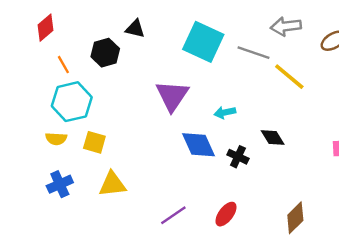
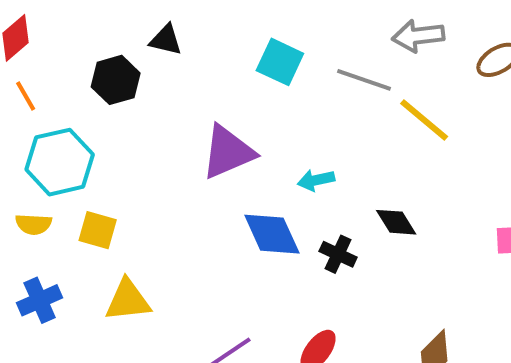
cyan square: (203, 42) -> (280, 62), size x0.7
orange line: (63, 65) -> (26, 96), moved
purple triangle: (172, 96) -> (228, 152), turned 33

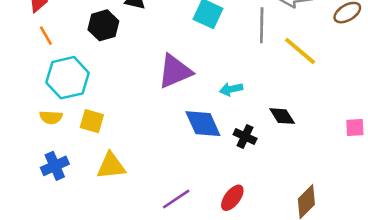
gray line: (364, 80) -> (262, 25), turned 72

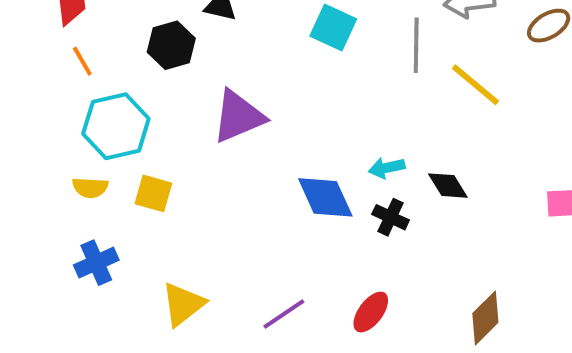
purple triangle: (175, 71) -> (238, 116), moved
cyan arrow: (231, 89) -> (387, 168), moved
yellow triangle: (111, 166) -> (183, 304), moved, turned -32

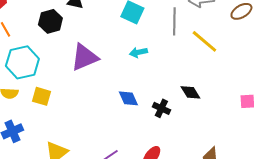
cyan arrow: (387, 168) -> (138, 52), moved
blue diamond: (325, 197) -> (128, 98), size x0.7

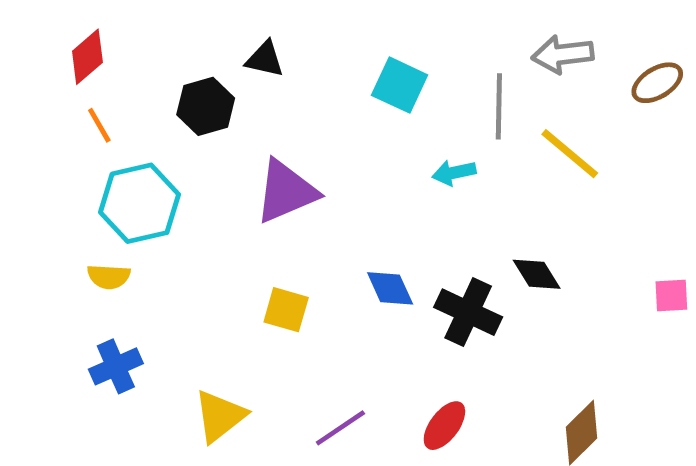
cyan arrow: (138, 52) -> (454, 173), moved
yellow square: (41, 96) -> (286, 310), moved
black cross: (161, 108) -> (468, 312), size x1.5

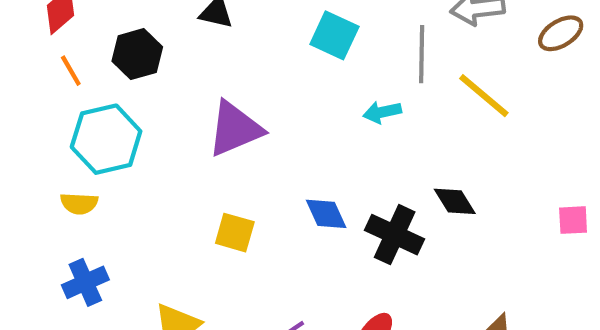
black hexagon: (206, 106) -> (137, 54), moved

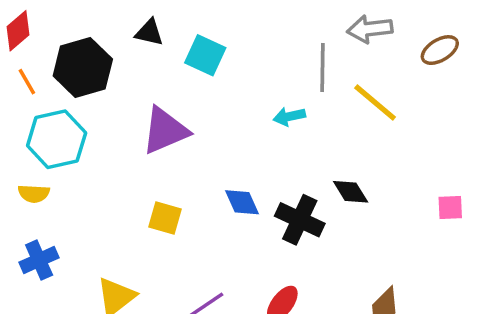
cyan square: (334, 35) -> (205, 55), moved
black hexagon: (137, 54) -> (83, 68), size x1.4

